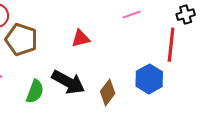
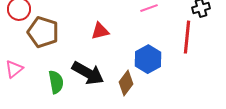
blue hexagon: (149, 79) -> (148, 59), moved
green semicircle: (35, 91) -> (56, 82), turned -30

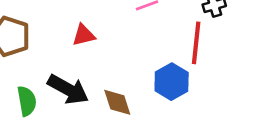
blue hexagon: (148, 59) -> (172, 82), moved
brown diamond: (126, 83) -> (117, 102), turned -55

